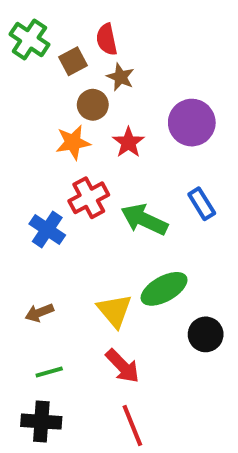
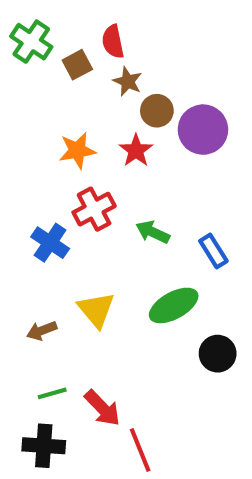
brown circle: (93, 105) -> (157, 111), moved
blue rectangle: (202, 204) -> (213, 251), moved
green arrow: (144, 220) -> (153, 232), size x0.7
yellow triangle: (115, 311) -> (96, 310), moved
red arrow: (122, 366) -> (102, 408), moved

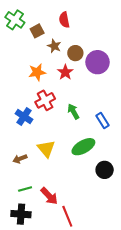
red semicircle: (113, 42) -> (64, 20), moved
brown star: (128, 81) -> (54, 46), moved
green arrow: (153, 232) -> (73, 111), turned 35

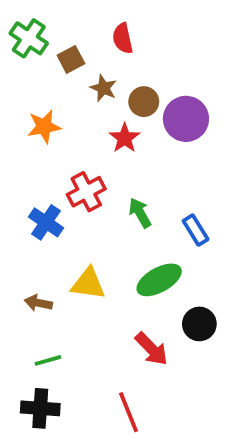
orange star: (37, 72) -> (44, 127), moved
yellow triangle: (46, 149) -> (88, 284), turned -42
brown arrow: (20, 159) -> (38, 303), turned 32
red arrow: (49, 196) -> (151, 349), moved

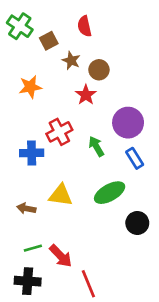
purple circle: (186, 119) -> (128, 123), moved
blue cross: (46, 222) -> (32, 153), turned -35
red arrow: (151, 349) -> (61, 256), moved

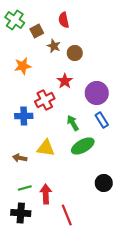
red star: (86, 95) -> (65, 81), moved
green arrow: (96, 146) -> (73, 123), moved
black circle: (137, 223) -> (104, 183), moved
red arrow: (61, 256) -> (46, 194), turned -138

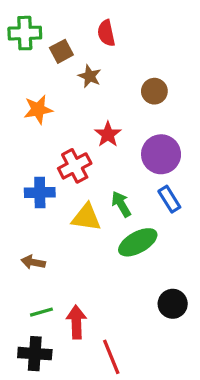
green cross: (15, 20) -> (25, 33), turned -36
brown circle: (75, 53) -> (154, 91), moved
yellow triangle: (46, 148) -> (86, 217), moved

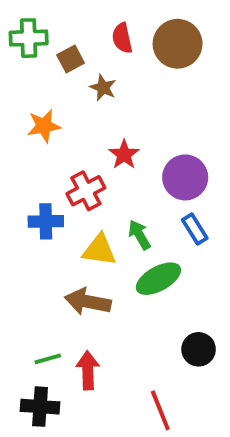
brown circle: (154, 91) -> (178, 44), moved, size x1.6
brown arrow: (33, 262) -> (88, 302), moved, size x1.6
red line: (111, 357) -> (160, 410), moved

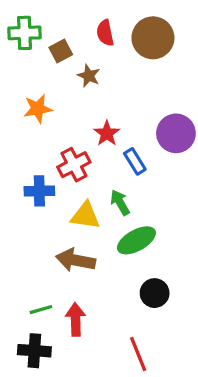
purple circle: (185, 177) -> (176, 133), moved
blue rectangle: (195, 229) -> (135, 161), moved
black circle: (199, 349) -> (155, 293), moved

